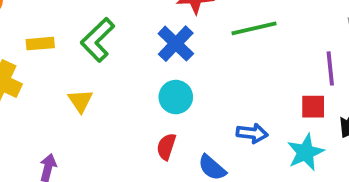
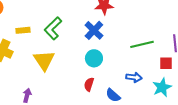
green line: (254, 28) -> (142, 44), moved
yellow triangle: (80, 101) -> (44, 60), size x1.6

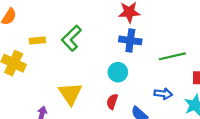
blue cross: (94, 30) -> (130, 40), moved, turned -36
yellow triangle: (44, 60) -> (70, 94), moved

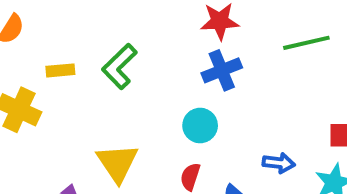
blue cross: (130, 40) -> (222, 70), turned -30
green line: (172, 56) -> (306, 43), moved

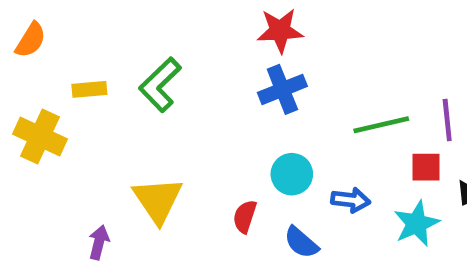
green line: (306, 43) -> (381, 125), moved
cyan circle: (200, 126) -> (292, 174), moved

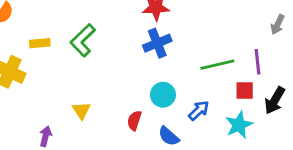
yellow triangle: (158, 200) -> (81, 110), size x0.6
blue arrow: (351, 200) -> (199, 110), turned -50

